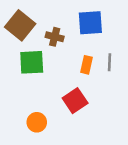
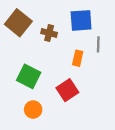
green square: (32, 62) -> (29, 76), moved, turned 30
gray line: (109, 62) -> (98, 44), moved

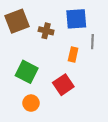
brown square: (18, 23) -> (17, 21), turned 30

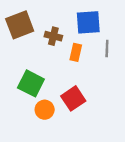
orange rectangle: (73, 55) -> (76, 52), moved
orange circle: (31, 103) -> (45, 110), moved

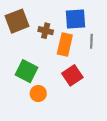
orange rectangle: (76, 52) -> (65, 45), size x1.5
red square: (73, 98) -> (72, 75), moved

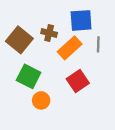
brown square: (17, 21) -> (19, 40), moved, turned -30
orange rectangle: (65, 45) -> (70, 48), turned 35

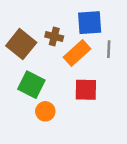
red square: (78, 81) -> (86, 90), turned 35

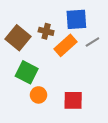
gray line: (109, 49) -> (92, 42), turned 56
red square: (86, 90) -> (73, 100), moved

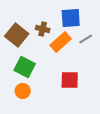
orange circle: (39, 95) -> (23, 91), moved
red square: (73, 100) -> (70, 80), moved

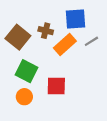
red square: (70, 80) -> (56, 86), moved

